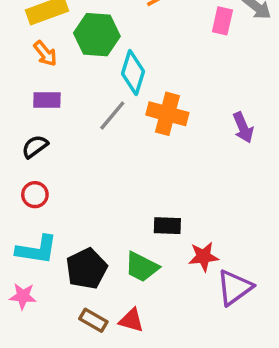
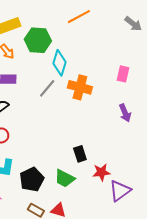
pink rectangle: (222, 21) -> (123, 74), moved
purple arrow: (243, 128) -> (125, 113), moved
black rectangle: (167, 226) -> (80, 154), turned 70

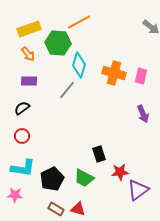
orange line: (79, 17) -> (79, 22), moved
orange cross: (80, 87) -> (114, 73), moved

